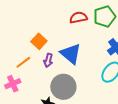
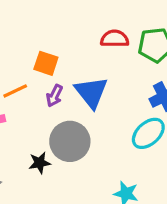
orange square: (39, 41) -> (46, 63), turned -35

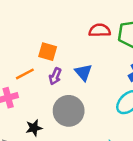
blue triangle: (91, 92) -> (83, 72), size x0.7
black star: (40, 163) -> (34, 128), moved

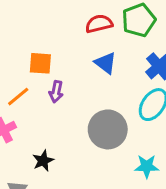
blue triangle: (83, 72) -> (106, 63), moved
gray circle: (69, 111) -> (108, 129), moved

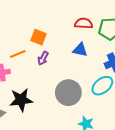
blue triangle: (106, 63) -> (80, 50), turned -42
black star: (43, 161) -> (21, 100), size x1.6

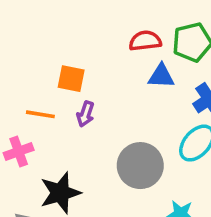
blue triangle: (80, 50) -> (161, 76), moved
orange line: (18, 54) -> (40, 114), turned 42

